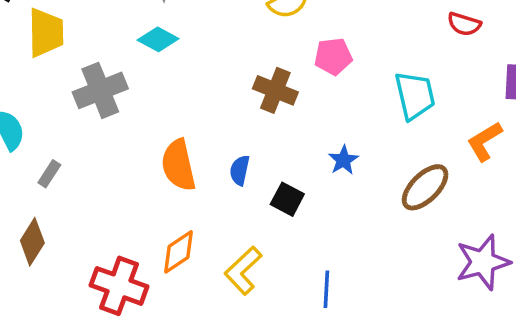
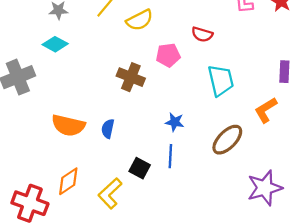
red semicircle: (464, 24) -> (202, 34), moved
blue star: (343, 160) -> (175, 122), turned -30
orange semicircle: (178, 165) -> (68, 125), turned -64
black square: (287, 199) -> (140, 168), moved
blue line: (326, 289) -> (170, 156), moved

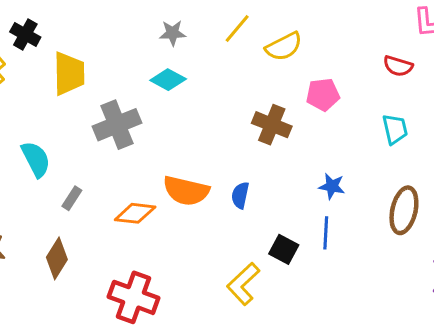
red semicircle: (202, 34) -> (398, 66), moved
cyan trapezoid: (221, 80) -> (395, 129), size x0.7
brown ellipse: (227, 140) -> (404, 210), turned -32
orange diamond: (68, 181) -> (135, 213), moved, turned 40

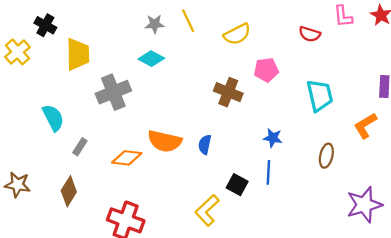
yellow line: (237, 28) -> (188, 21), moved, turned -65
red semicircle: (398, 66) -> (310, 34), moved
cyan trapezoid: (395, 129) -> (320, 95), size x1.4
brown ellipse: (404, 210) -> (326, 156), size x0.7

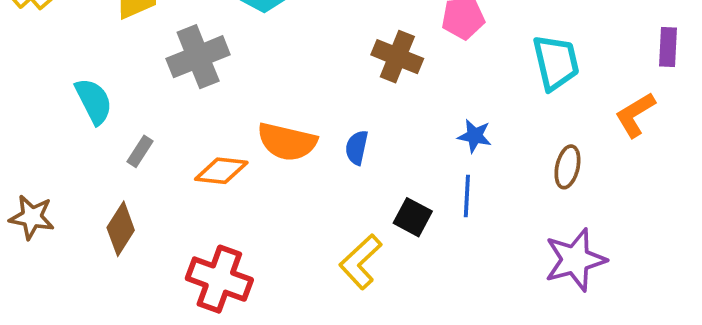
purple star: (364, 205) -> (575, 260), moved

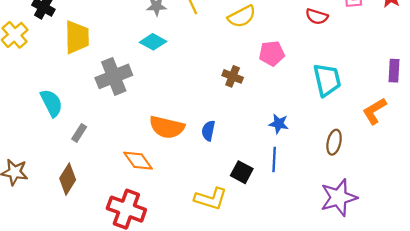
brown cross: (397, 57) -> (233, 76), size x0.7
orange diamond: (221, 171) -> (138, 161), moved, turned 48
yellow L-shape: (361, 262) -> (211, 199), turned -120

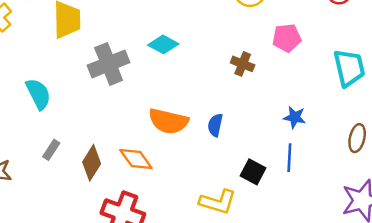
cyan diamond: (153, 42) -> (163, 44), moved
gray rectangle: (79, 133) -> (51, 150), moved
brown diamond: (68, 179) -> (92, 163), moved

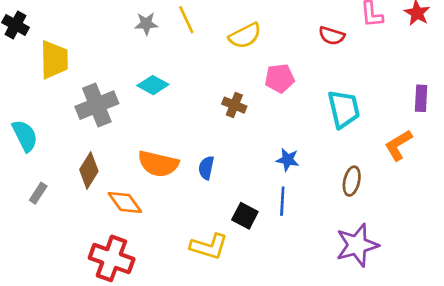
brown diamond: (92, 163) -> (89, 170), moved

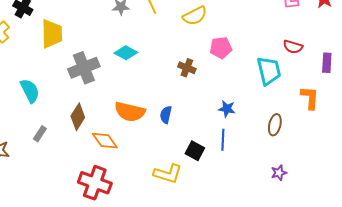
red semicircle: (332, 36) -> (293, 47), moved
orange L-shape: (398, 145) -> (310, 98), turned 125
purple star: (357, 245) -> (279, 173), size x0.5

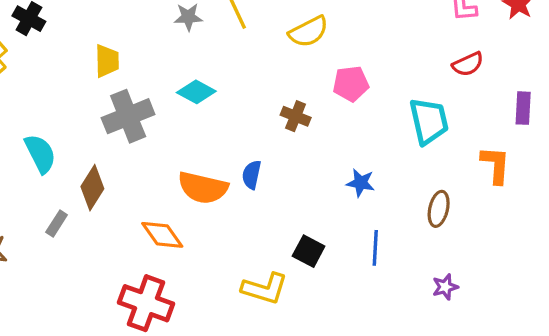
yellow trapezoid: (52, 34) -> (107, 61), moved, size x0.7
red semicircle: (293, 47) -> (468, 64), moved, turned -42
blue semicircle: (166, 115) -> (252, 175), moved
brown diamond: (78, 117) -> (92, 188), moved
blue line: (223, 140) -> (375, 248), moved

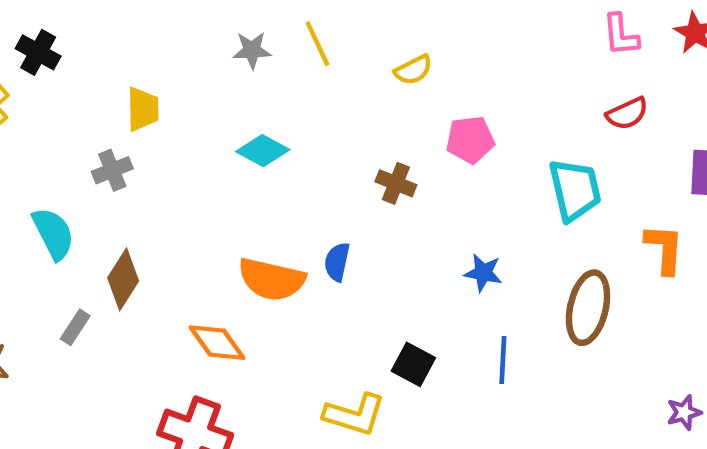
yellow semicircle: (309, 32) -> (413, 70), size x0.7
gray cross: (128, 116) -> (112, 170), moved, size x0.6
brown ellipse: (439, 209) -> (588, 308), size x1.5
purple star: (445, 287) -> (684, 412), moved

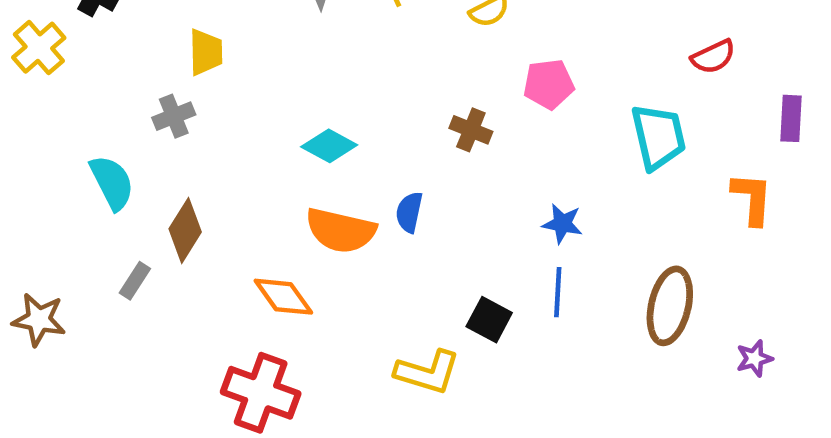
cyan diamond: (263, 151) -> (329, 146), moved
brown ellipse: (588, 308) -> (670, 306), moved
blue line: (503, 360) -> (558, 292), moved
purple star: (684, 412) -> (754, 358), moved

